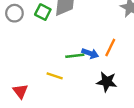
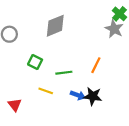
green square: (43, 12) -> (35, 62), moved
blue arrow: (90, 53) -> (78, 95), moved

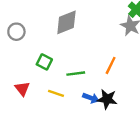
red triangle: (15, 105) -> (22, 89), moved

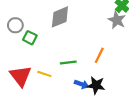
green square: (44, 62) -> (30, 38), moved
red triangle: (22, 89) -> (21, 76), size x1.6
yellow line: (56, 93) -> (44, 74), moved

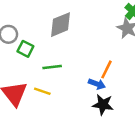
green line: (68, 63) -> (52, 67), moved
blue arrow: (82, 84) -> (97, 84), moved

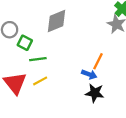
green line: (52, 67) -> (38, 59), moved
yellow line: (42, 91) -> (40, 81), turned -48

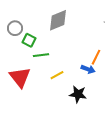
yellow line: (40, 81) -> (57, 75), moved
black star: (95, 93) -> (78, 94), moved

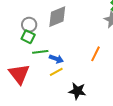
gray circle: (15, 28) -> (29, 25), moved
blue arrow: (88, 69) -> (56, 59), moved

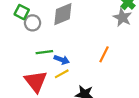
green square: (28, 37) -> (22, 12), moved
red triangle: (19, 74) -> (36, 81), moved

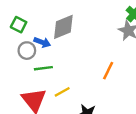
gray circle: (33, 23) -> (27, 51), moved
blue arrow: (62, 60) -> (42, 42), moved

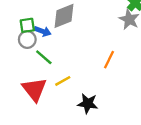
green square: (19, 25) -> (27, 25), moved, turned -35
green line: (43, 68) -> (44, 57), turned 48

